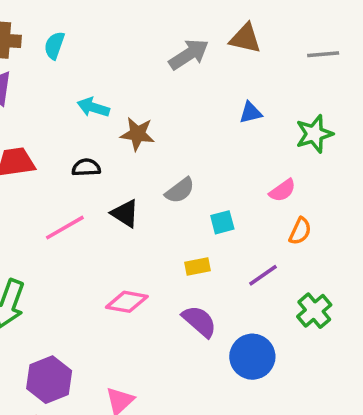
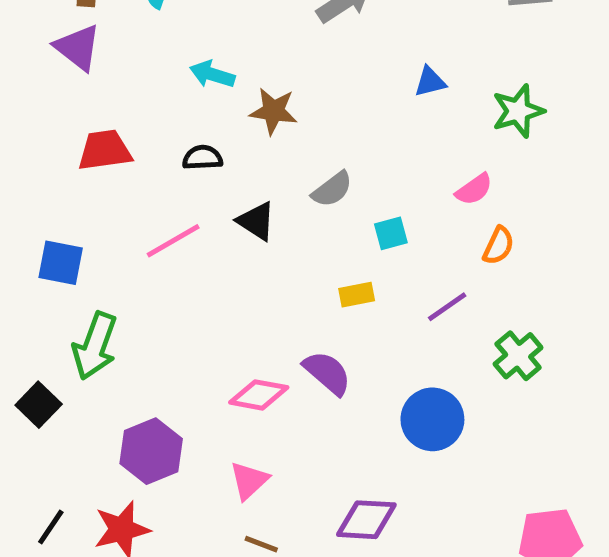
pink diamond: (127, 302) -> (259, 395), moved
purple semicircle: (199, 321) -> (327, 373), moved

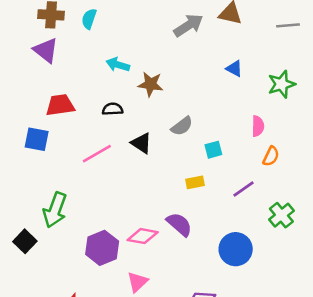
blue triangle: (430, 82) -> (234, 69), turned 42
pink semicircle: (474, 189) -> (258, 126), turned -54
blue square: (61, 263) -> (37, 139), moved
purple hexagon: (151, 451) -> (102, 248), moved

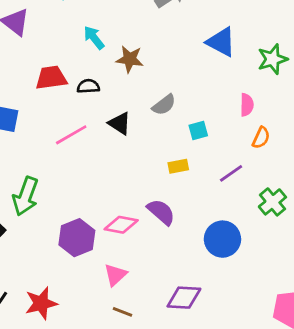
cyan arrow: (118, 65) -> (94, 38), turned 35
blue triangle: (234, 69) -> (221, 42), size x1.6
red trapezoid: (60, 105) -> (51, 78), moved

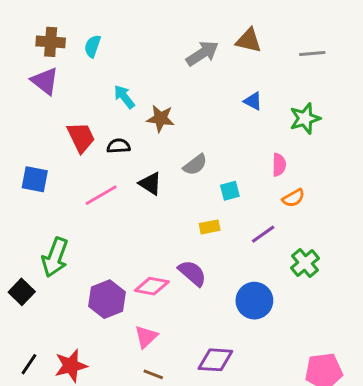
blue triangle: (221, 42) -> (253, 101), size x0.6
red trapezoid: (51, 78) -> (81, 137), turned 72
orange semicircle: (261, 138) -> (293, 198), turned 35

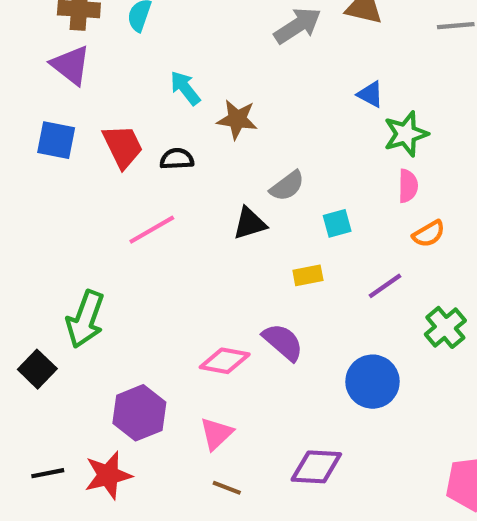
green star: (305, 118) -> (406, 134), moved
blue square: (35, 179) -> (56, 140), moved
black triangle: (150, 184) -> (250, 223), moved, turned -50
purple hexagon: (107, 299) -> (139, 413), moved
black line: (29, 364) -> (48, 473), turned 45

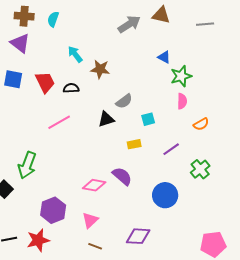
orange semicircle: (429, 234) -> (201, 124), moved

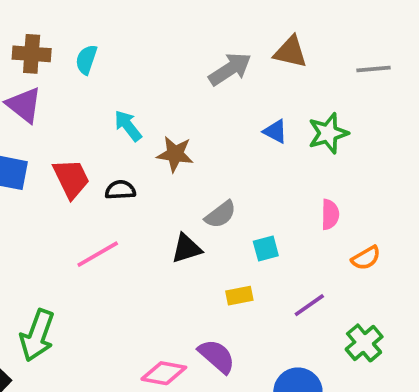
blue triangle: (164, 57) -> (275, 131), moved
green star: (181, 76) -> (328, 133), moved

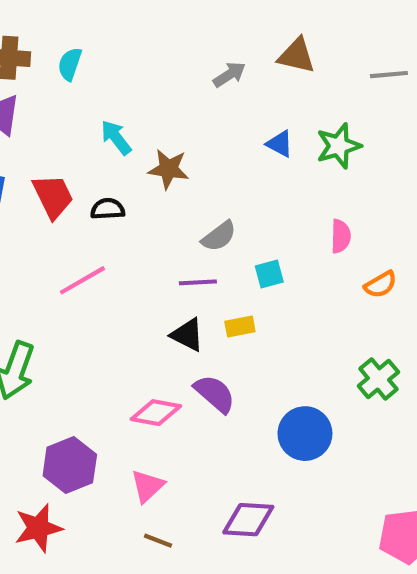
gray arrow: (230, 69) -> (229, 75), size x0.7
black triangle: (186, 248) -> (187, 335), moved, turned 44
purple line: (309, 305) -> (198, 282), moved, turned 32

